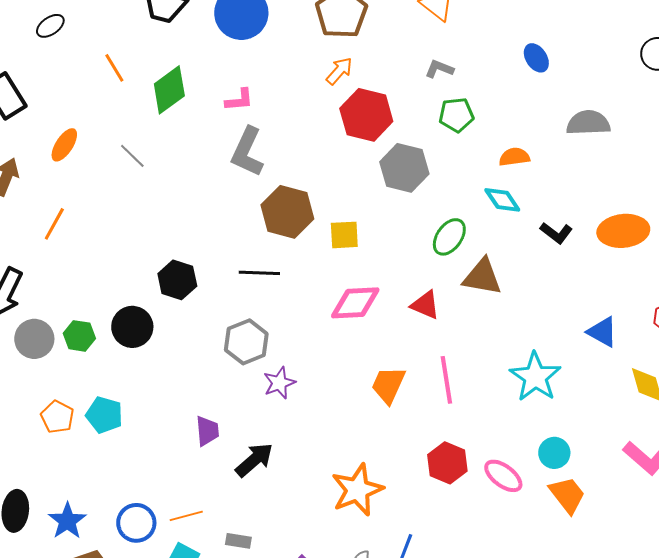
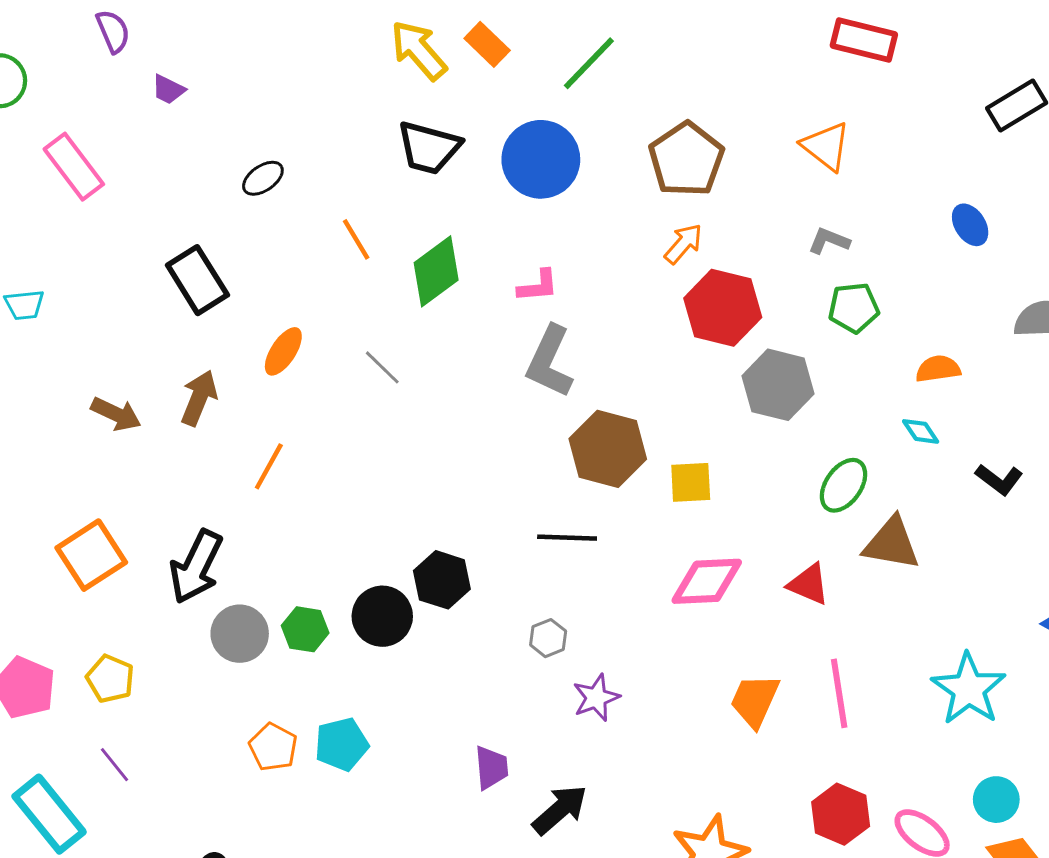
cyan diamond: (502, 200) -> (921, 431), size x0.7
black hexagon: (177, 280) -> (442, 580), moved
gray hexagon: (246, 342) -> (548, 638), size x0.6
cyan pentagon: (104, 415) -> (342, 744), turned -30

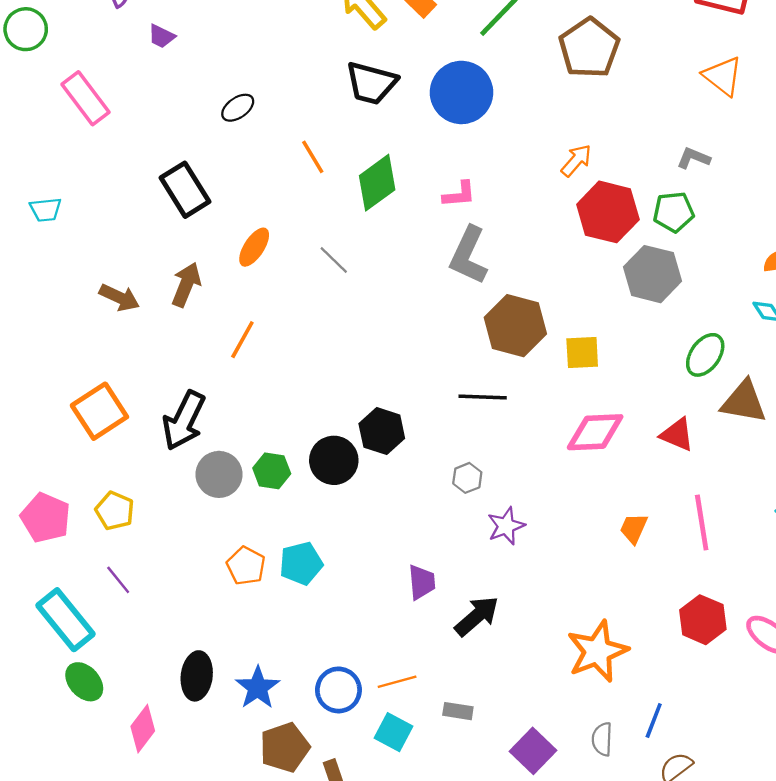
orange triangle: (826, 146) -> (723, 76), moved
brown pentagon: (686, 159) -> (589, 48), moved
green pentagon: (854, 308) -> (674, 212), moved
orange trapezoid: (755, 701) -> (634, 528), size x0.7

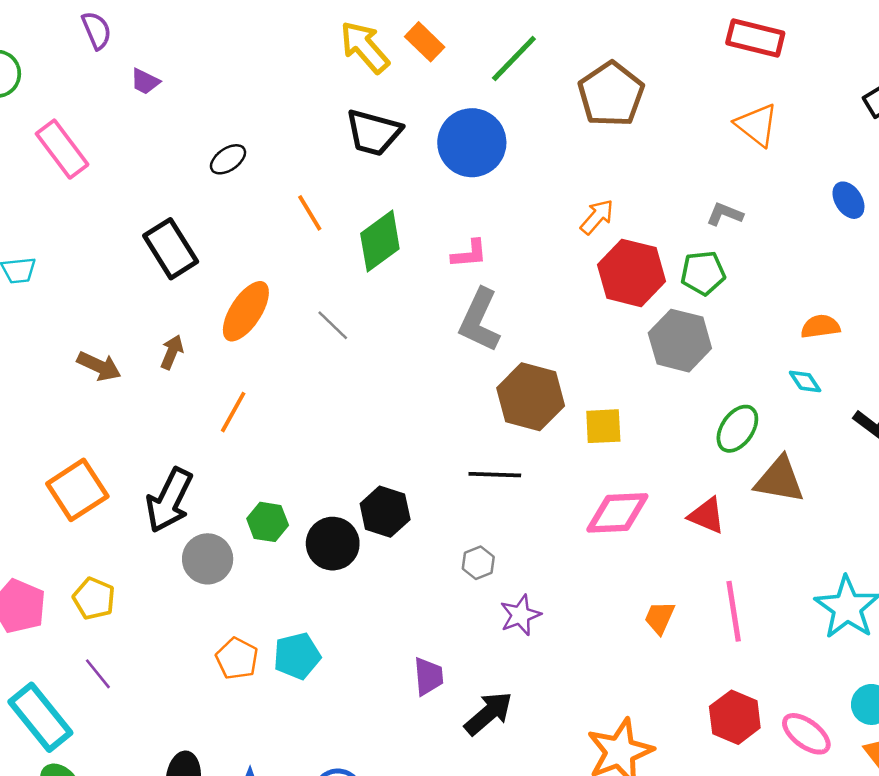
orange ellipse: (254, 247) -> (246, 311), size x1.4
brown arrow: (186, 285) -> (172, 352), size x0.7
green hexagon: (272, 471) -> (268, 522), moved

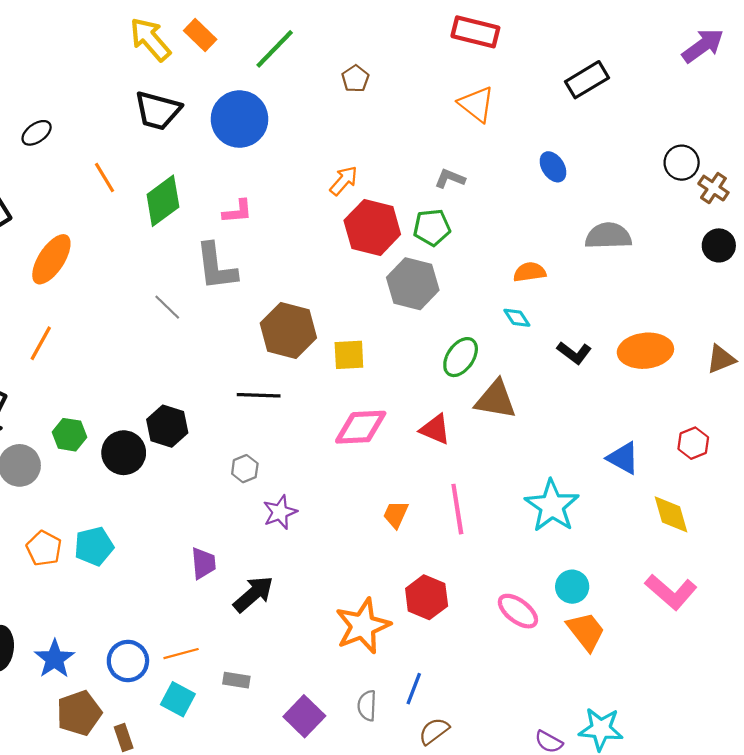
brown pentagon: (611, 94) -> (355, 79), size x0.5
gray L-shape: (480, 320) -> (216, 267), moved, turned -32
gray line: (333, 325) -> (167, 307), moved
red hexagon: (735, 717) -> (427, 597), moved

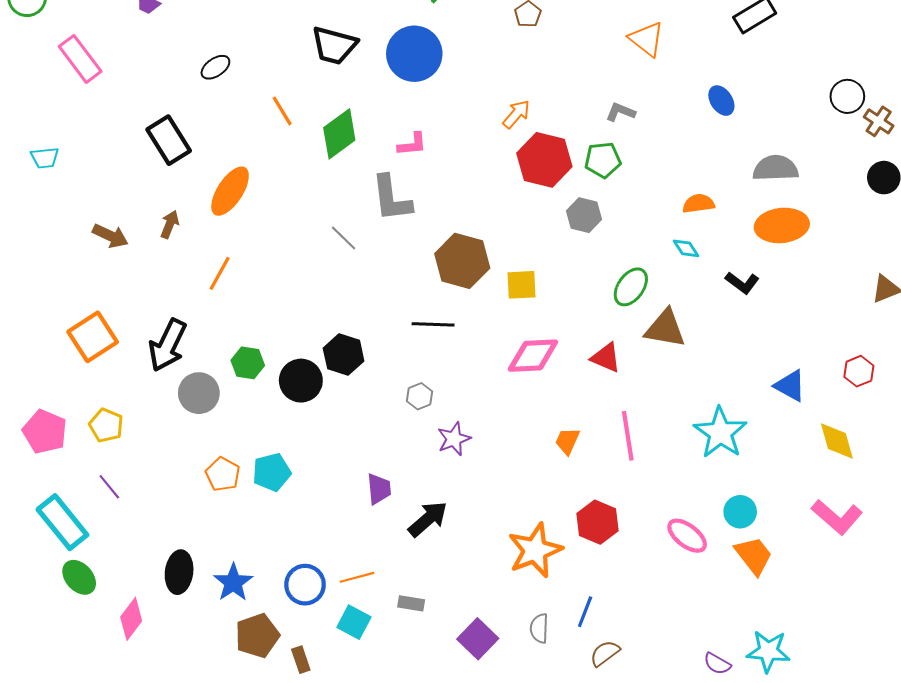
gray hexagon: (413, 284) -> (584, 215), size x0.7
orange ellipse: (645, 351) -> (782, 225), moved

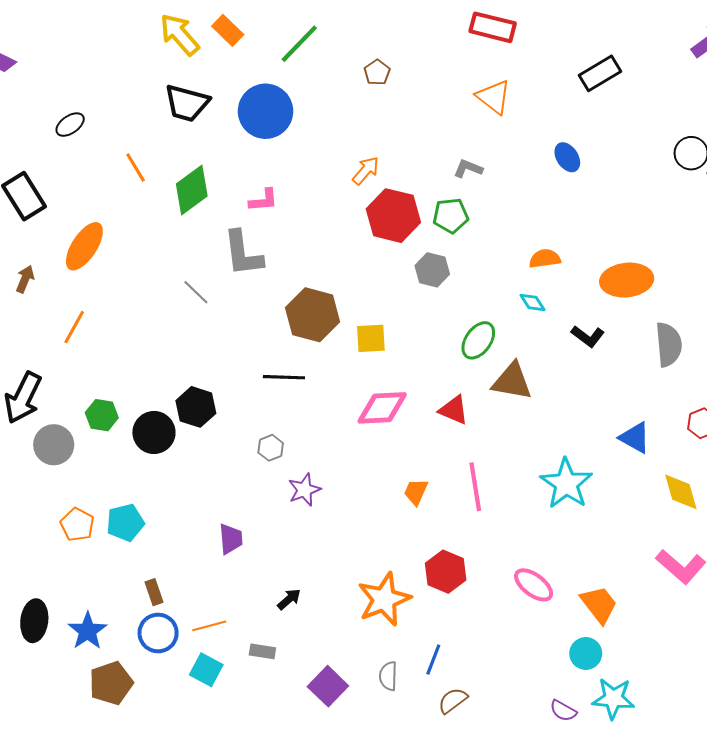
gray semicircle: (776, 168) -> (669, 344), moved, turned 87
cyan circle: (740, 512) -> (586, 653), moved
black arrow: (428, 519) -> (289, 599), moved, size x0.6
brown rectangle: (301, 660) -> (154, 592), moved

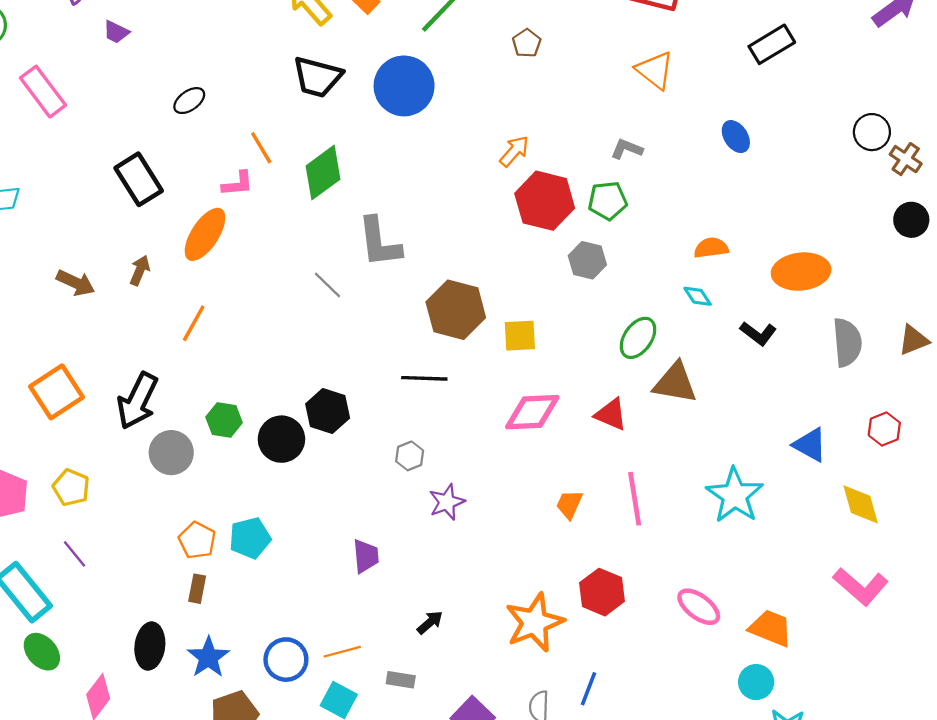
pink L-shape: (263, 200) -> (238, 184), moved
brown rectangle: (154, 592) -> (197, 589), moved, turned 30
orange trapezoid: (599, 604) -> (771, 628), turned -30

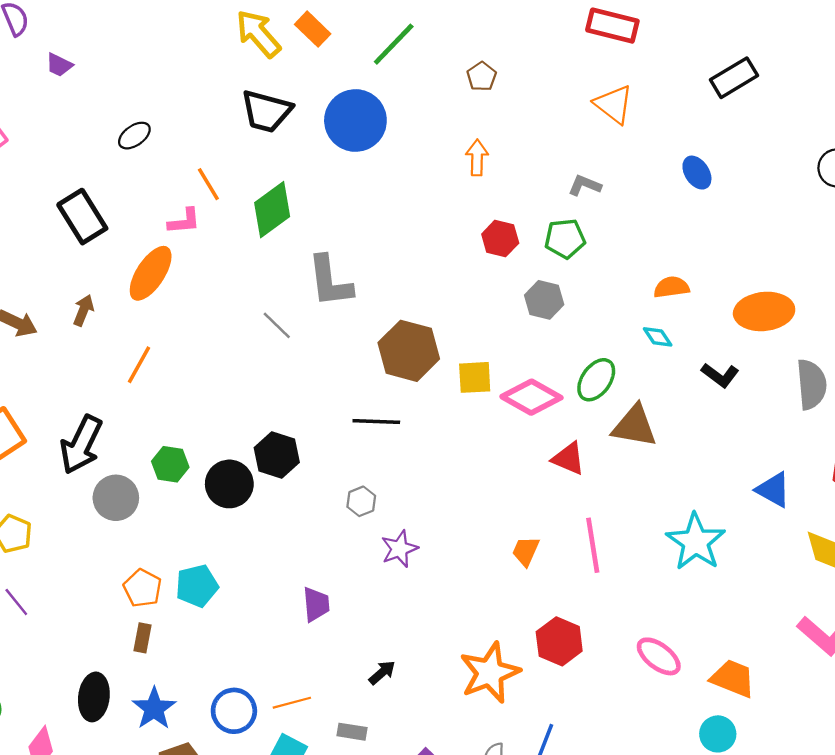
orange arrow: (514, 151) -> (477, 158), moved, turned -40
red hexagon: (545, 201) -> (500, 239), size x0.6
pink diamond: (532, 412) -> (531, 397), moved, turned 32

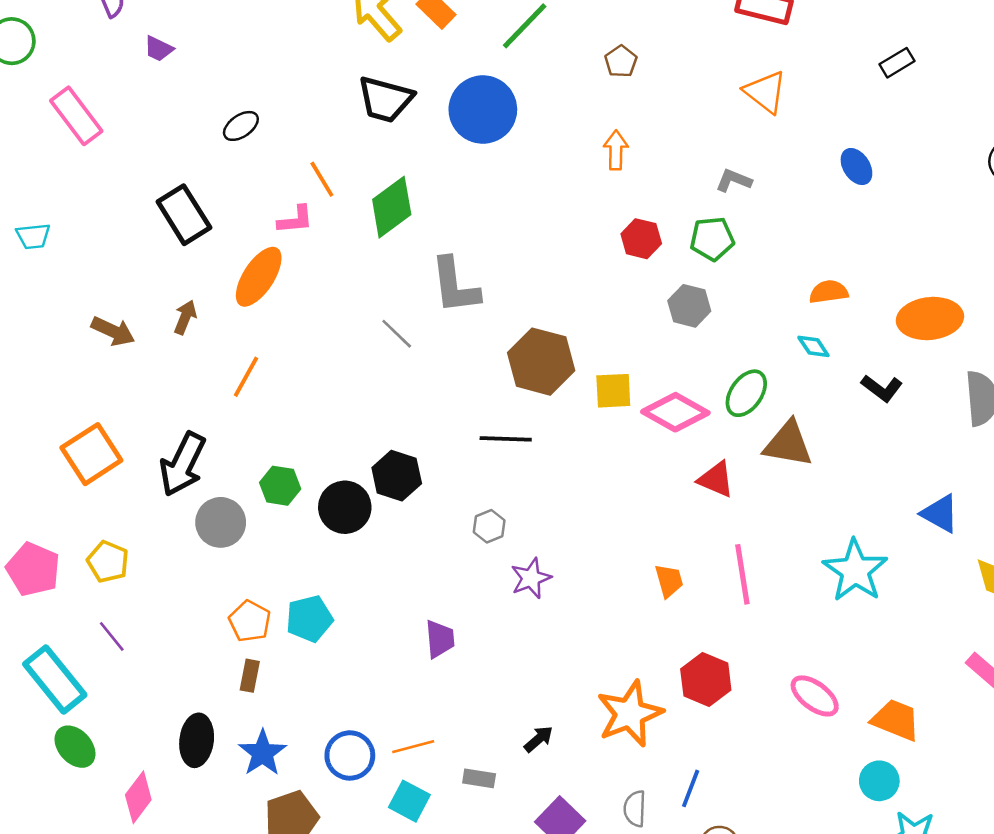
black rectangle: (734, 78) -> (897, 63), size x0.7
orange trapezoid: (526, 551) -> (669, 581), turned 140
black arrow: (382, 673) -> (539, 739), moved

